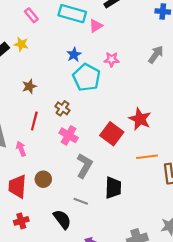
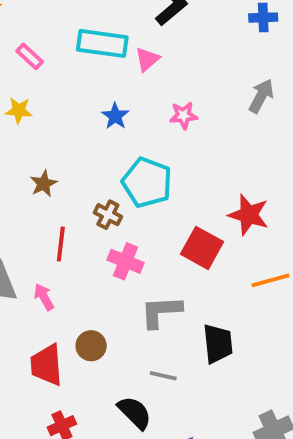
cyan pentagon: (87, 77) -> (147, 182), moved
gray L-shape: (84, 166) -> (161, 312), turned -115

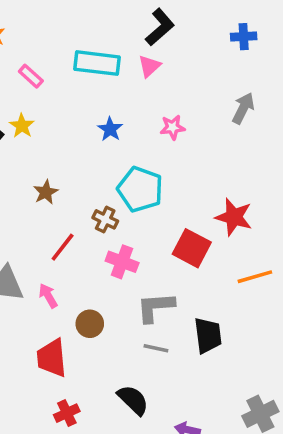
pink triangle: (147, 59) -> (149, 66), moved
yellow star: (19, 110) -> (22, 126), turned 30
red line: (61, 244) -> (63, 247), turned 32
brown circle: (91, 346) -> (90, 324), moved
gray line: (163, 376) -> (156, 348), moved

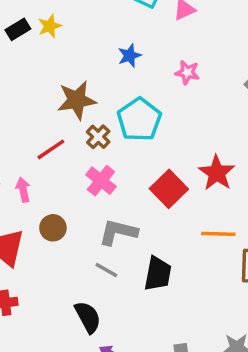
brown star: (46, 192) -> (77, 100), moved, size x1.6
black semicircle: (133, 400) -> (88, 317), moved

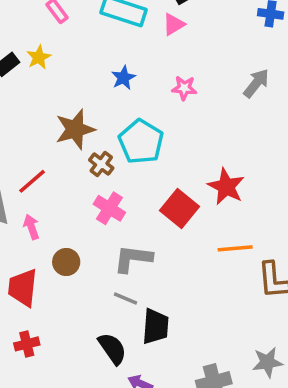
red line: (51, 149) -> (32, 181), moved
black trapezoid: (158, 274) -> (156, 326), moved

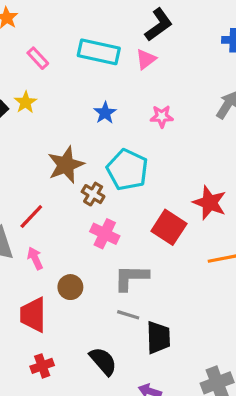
black semicircle: (112, 349) -> (103, 361), moved

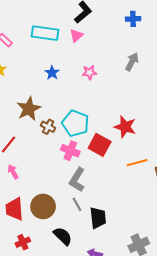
cyan pentagon: (127, 170) -> (75, 123), moved
pink cross: (105, 234) -> (70, 151), moved
gray L-shape: (131, 278) -> (77, 180), turned -55
brown circle: (70, 287) -> (43, 206), moved, size x1.5
gray line: (128, 315) -> (77, 204), turned 48

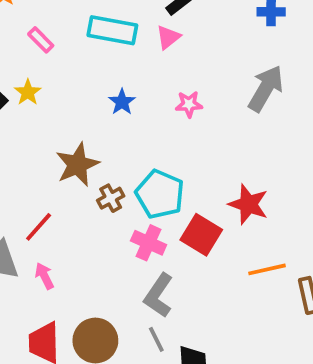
gray arrow: (132, 62) -> (266, 88), size x1.4
brown cross: (48, 127) -> (111, 198), turned 32

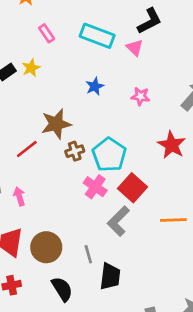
pink triangle: (168, 37) -> (135, 48), turned -48
red star: (248, 204) -> (172, 145), moved
red line: (39, 227) -> (27, 149), moved
gray L-shape: (158, 295) -> (118, 221), moved

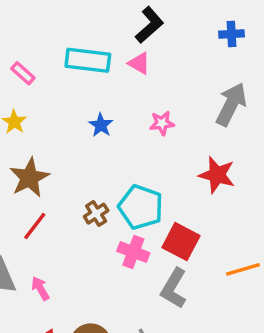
brown star: (56, 124) -> (29, 178), moved

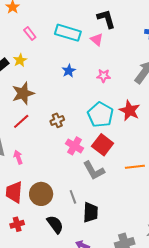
black L-shape: (149, 25) -> (106, 19), turned -75
cyan pentagon: (141, 207) -> (100, 115), moved
gray L-shape: (174, 288) -> (94, 171), turned -70

